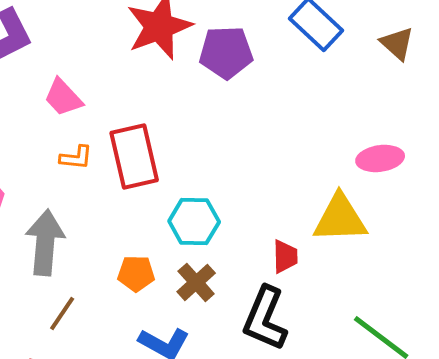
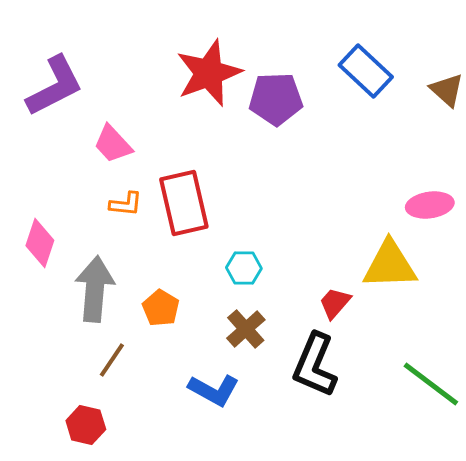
cyan hexagon: (194, 221) -> (244, 268), size x0.7
red trapezoid: (285, 256) -> (335, 303), turned -138
orange pentagon: (136, 273) -> (161, 308), moved, turned 30

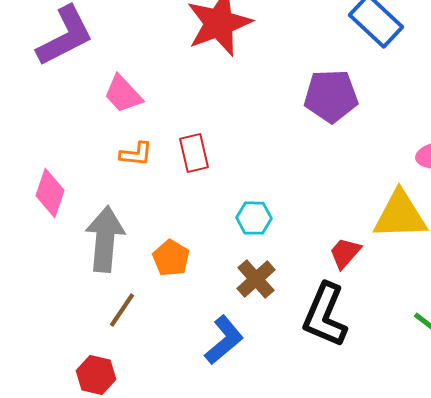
purple pentagon: (276, 99) -> (331, 96), moved
red rectangle: (184, 203) -> (194, 153), size x0.6
blue L-shape: (214, 390) -> (224, 340), turned -69

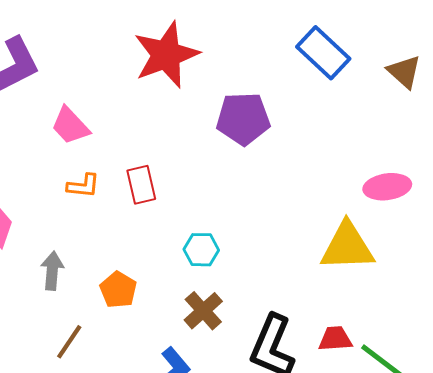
purple pentagon: (331, 96) -> (243, 119), moved
gray arrow: (105, 239) -> (52, 271), size x0.6
red trapezoid: (345, 253) -> (335, 339), moved, turned 45

